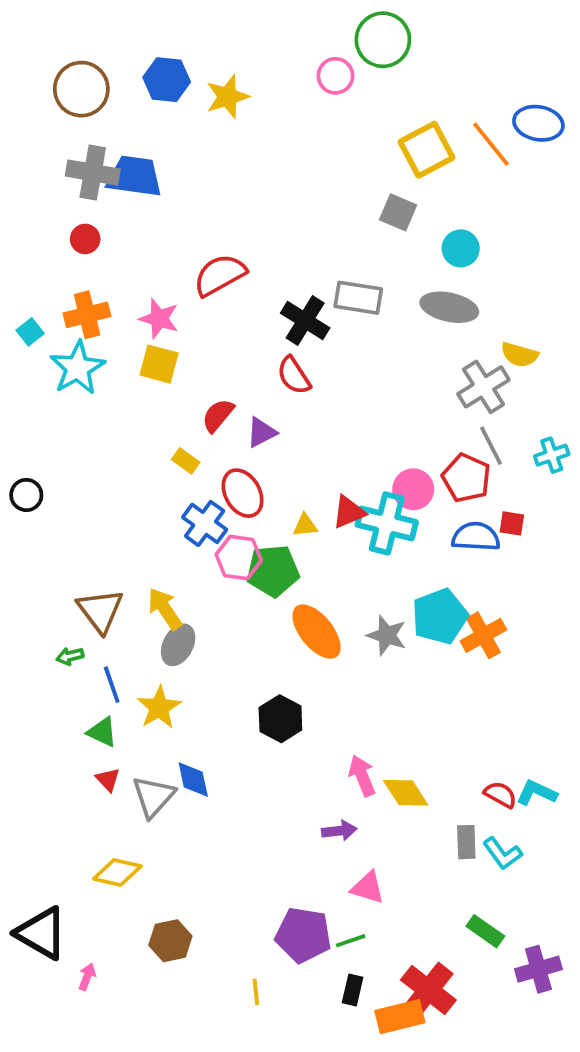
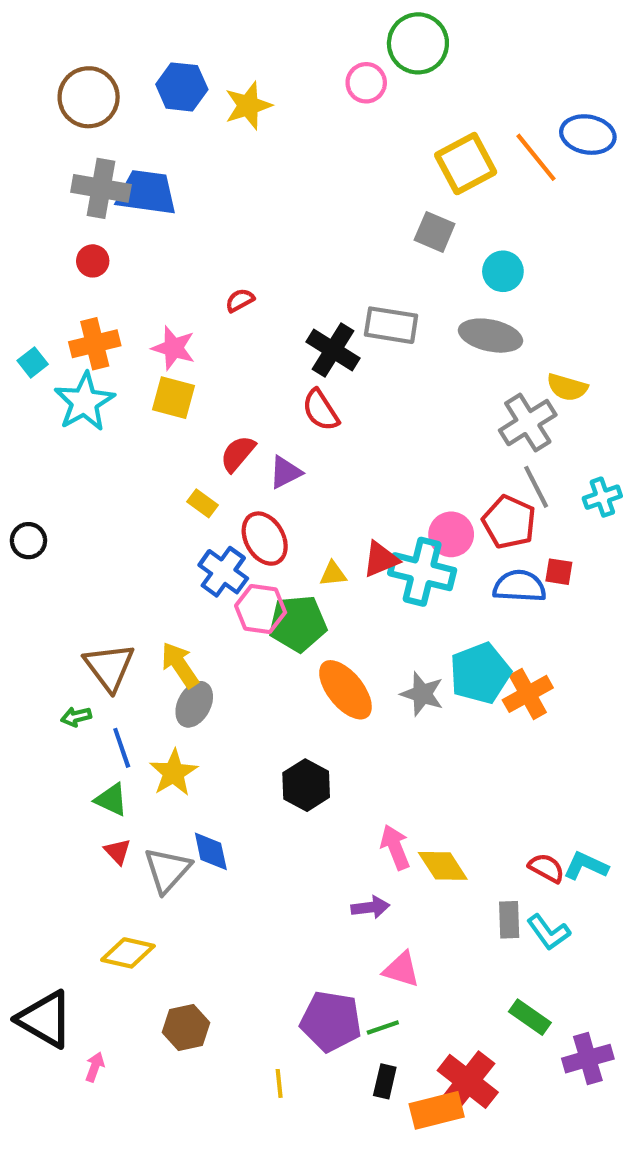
red semicircle: (220, 275) -> (240, 300), size x0.5

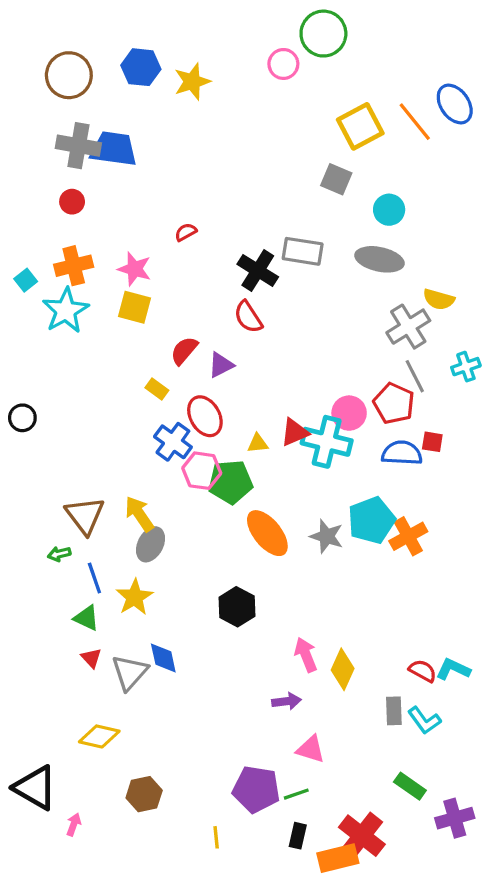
blue ellipse: (588, 135) -> (455, 104), turned 45
cyan cross: (602, 497) -> (466, 367), moved
yellow diamond: (443, 866) -> (343, 669), turned 57

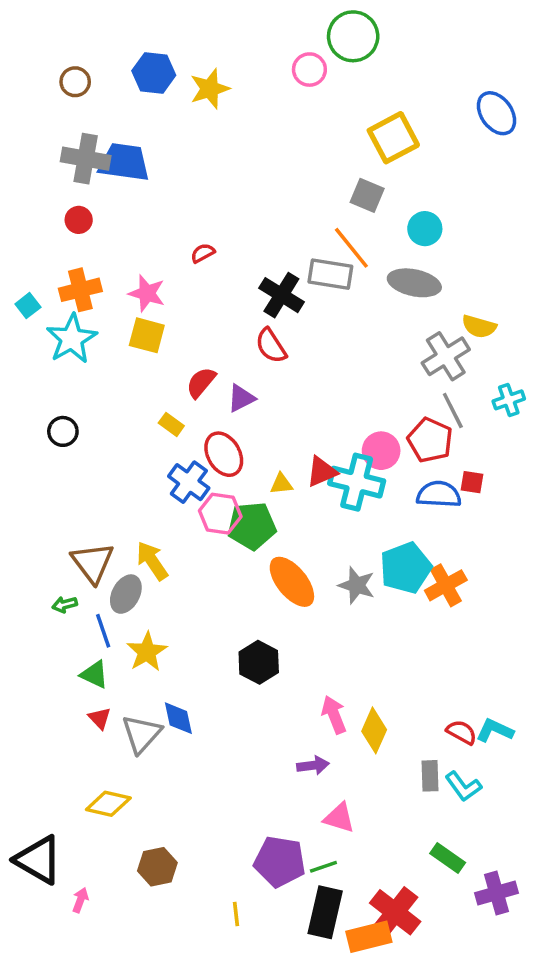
brown circle: (69, 75) -> (75, 82), size x0.6
orange line: (415, 122) -> (351, 248), moved
black circle: (22, 418) -> (63, 431), moved
gray ellipse: (151, 544) -> (126, 594), moved
black rectangle: (298, 836) -> (325, 912), size x1.8

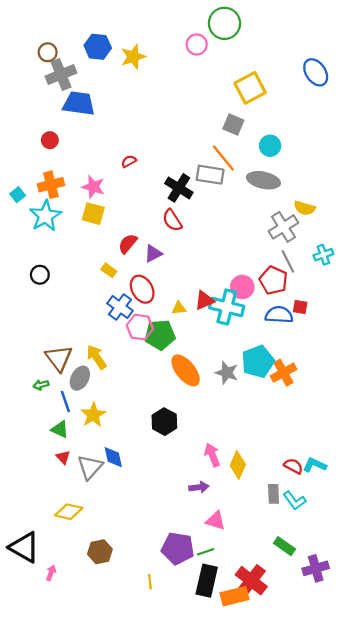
gray cross: (86, 159) -> (61, 75), moved, turned -32

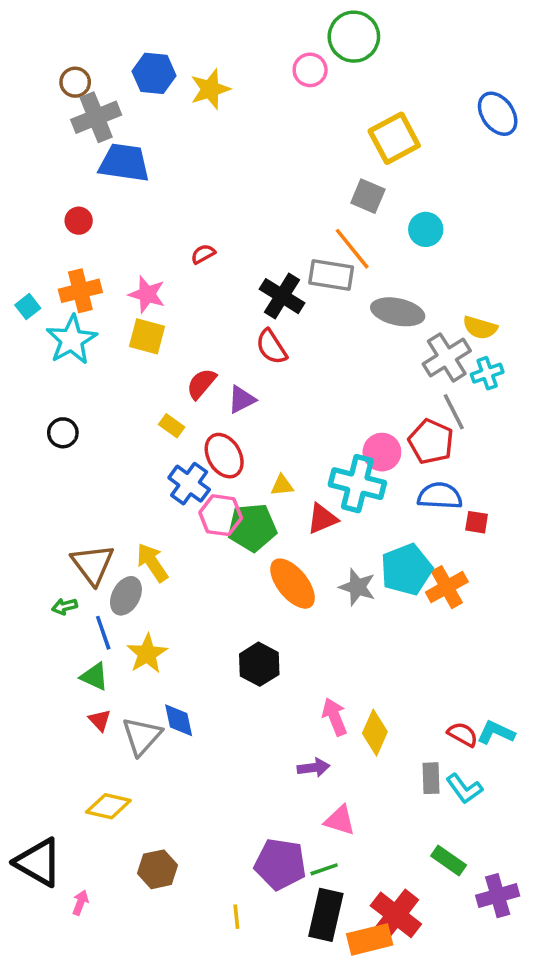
gray ellipse: (263, 180) -> (398, 312), moved
cyan cross: (323, 255) -> (487, 373), moved
red triangle: (204, 300) -> (322, 519), moved
red square: (300, 307) -> (477, 522), moved

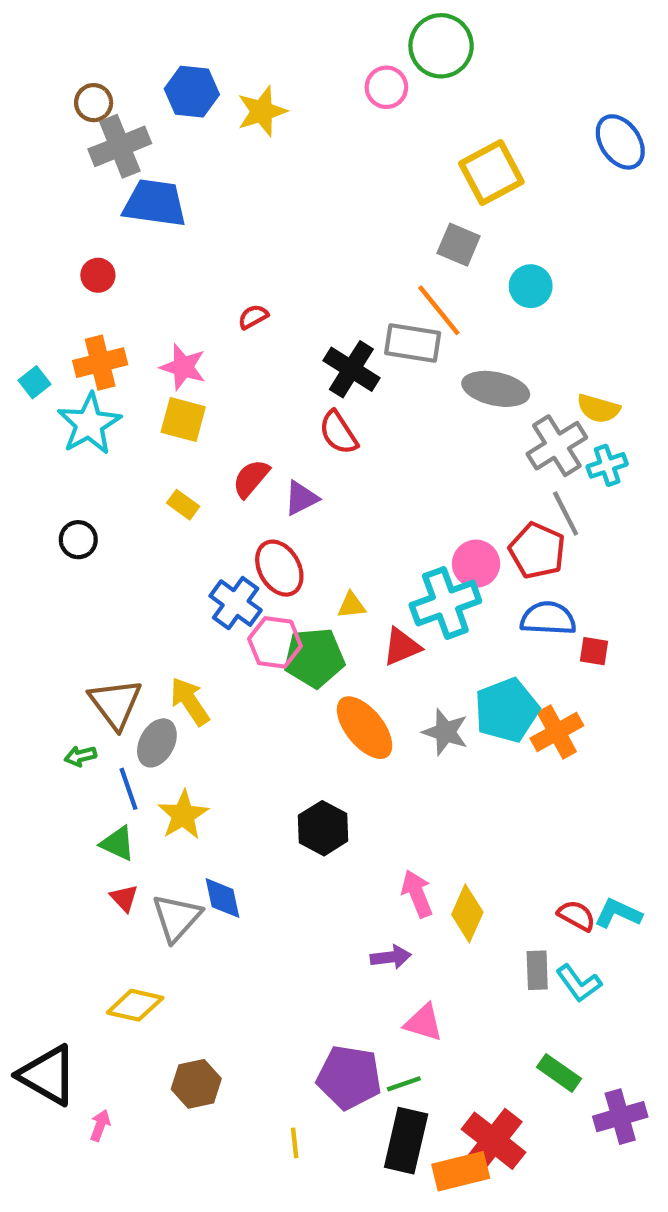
yellow rectangle: (172, 426) -> (183, 505), moved
cyan cross: (357, 484) -> (445, 603), turned -34

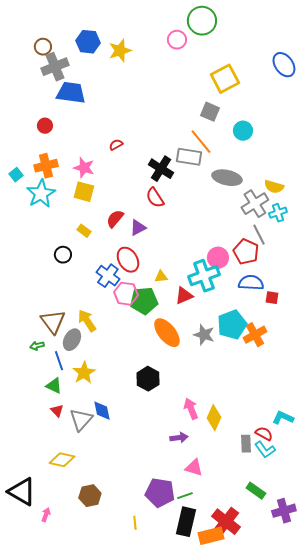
black circle: (78, 540) -> (63, 255), moved
red semicircle: (577, 916) -> (264, 434), moved

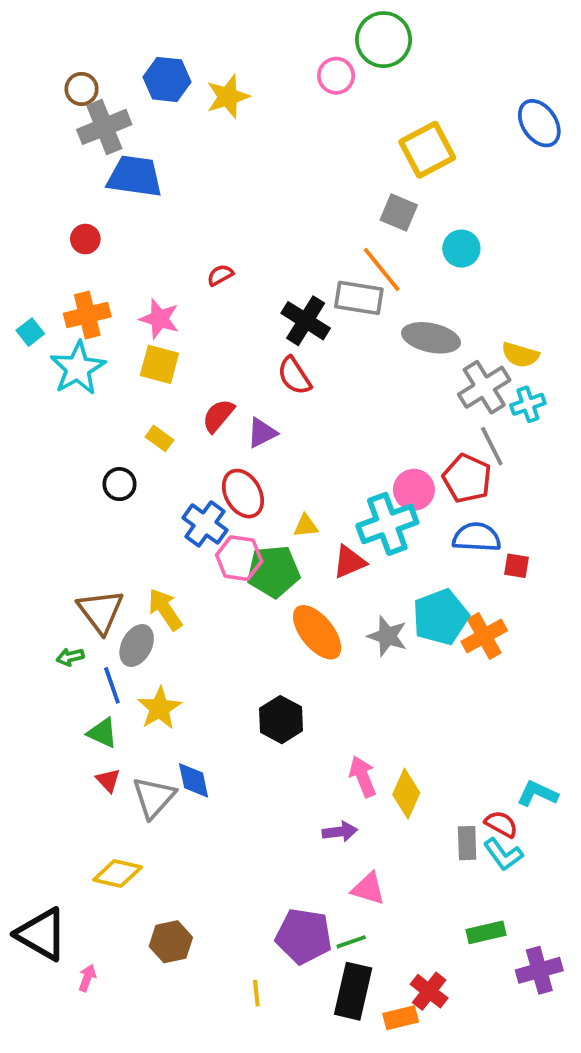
green rectangle: (256, 491) -> (486, 932), turned -48
red cross: (226, 522) -> (429, 991), size x0.7
orange rectangle: (211, 536) -> (401, 1018), size x0.7

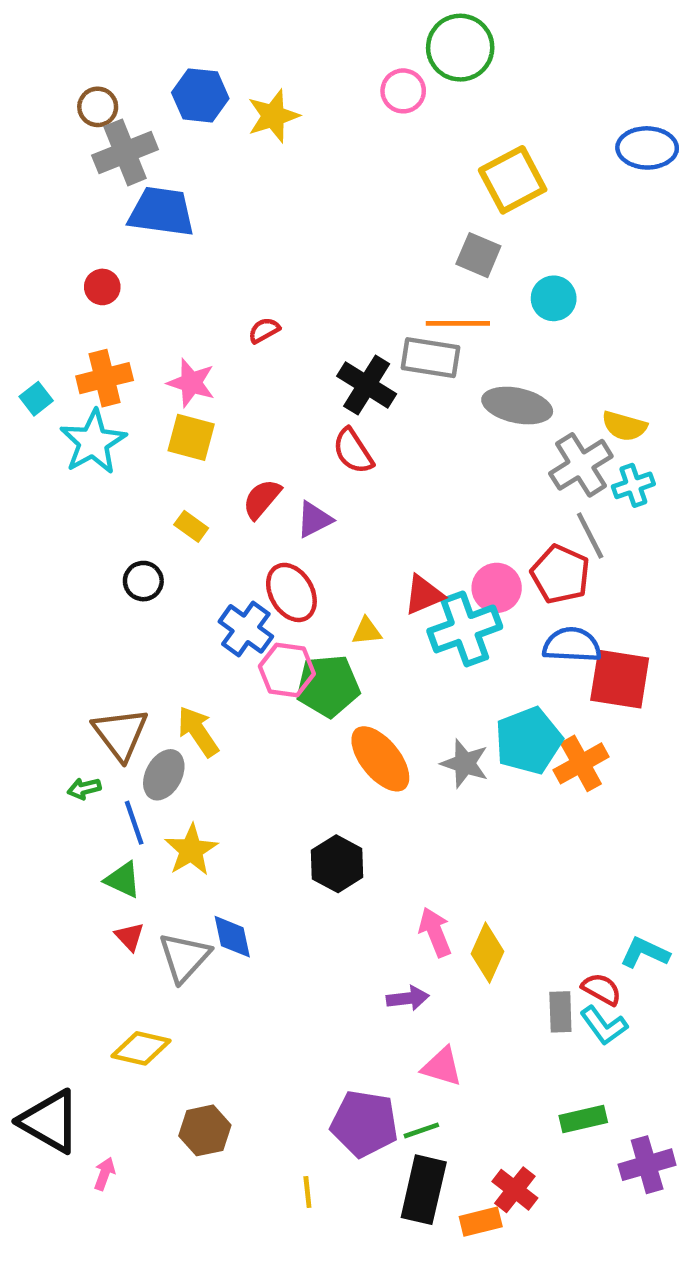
blue ellipse: (539, 123) -> (647, 148), turned -54
orange line: (382, 269) -> (458, 323), turned -51
red triangle: (349, 562) -> (424, 595), moved
red square: (516, 566) -> (620, 679), size x2.0

